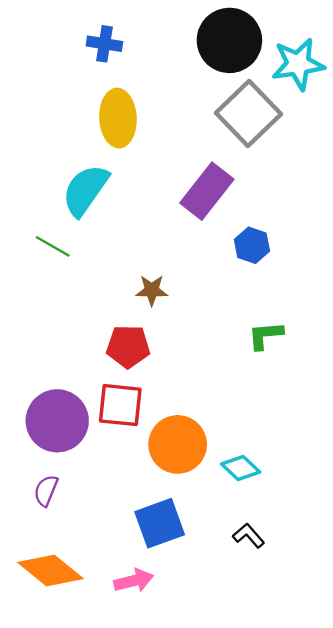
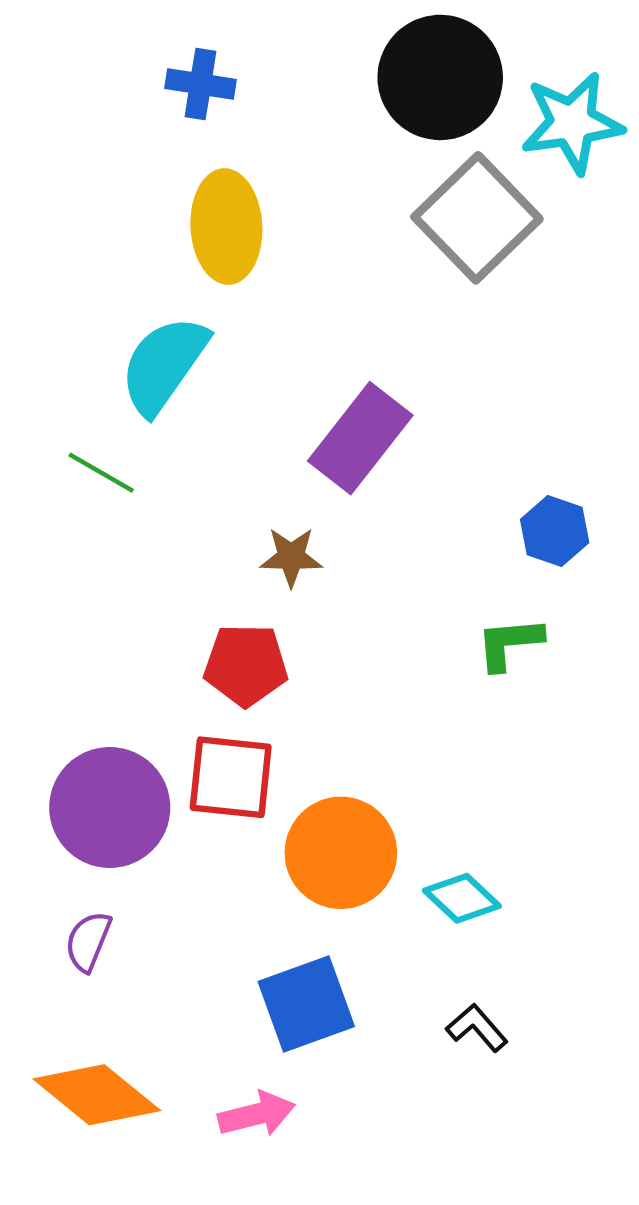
purple rectangle: (207, 191) -> (360, 438), moved
blue hexagon: (252, 245) -> (555, 531), moved

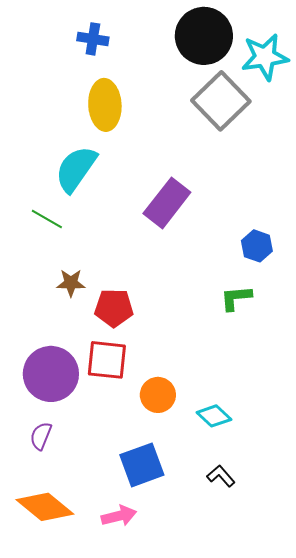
brown star: (291, 557) -> (71, 283), moved
orange circle: (341, 853) -> (158, 395), size x0.7

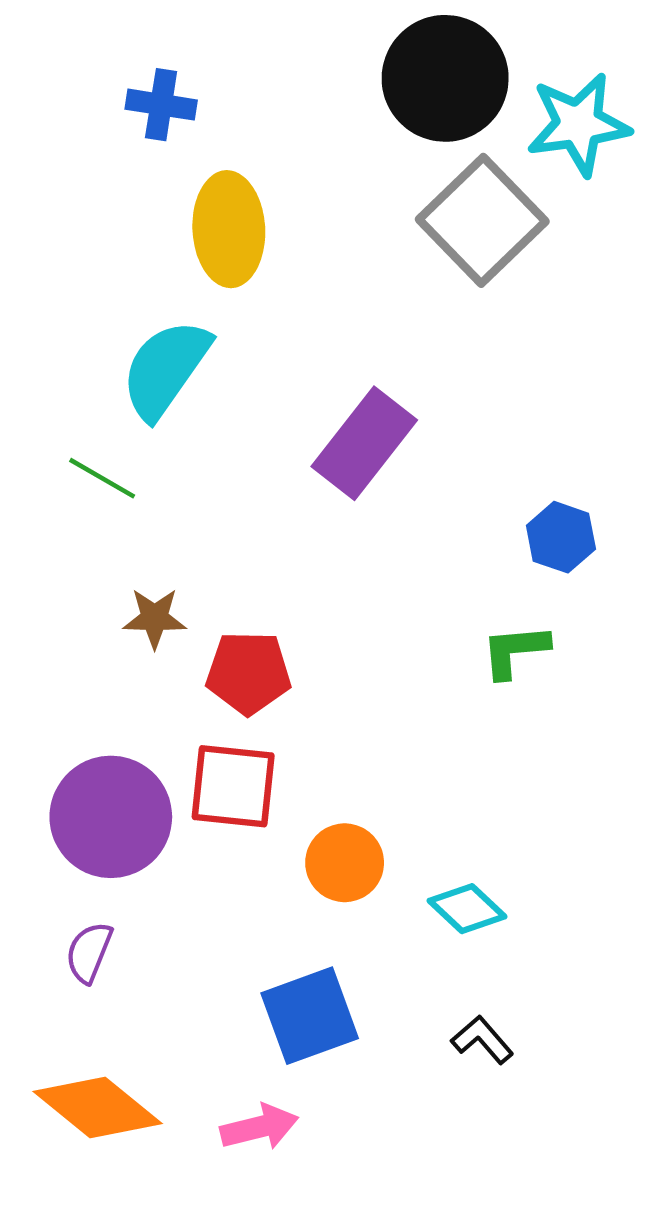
blue cross: (93, 39) -> (161, 105), moved

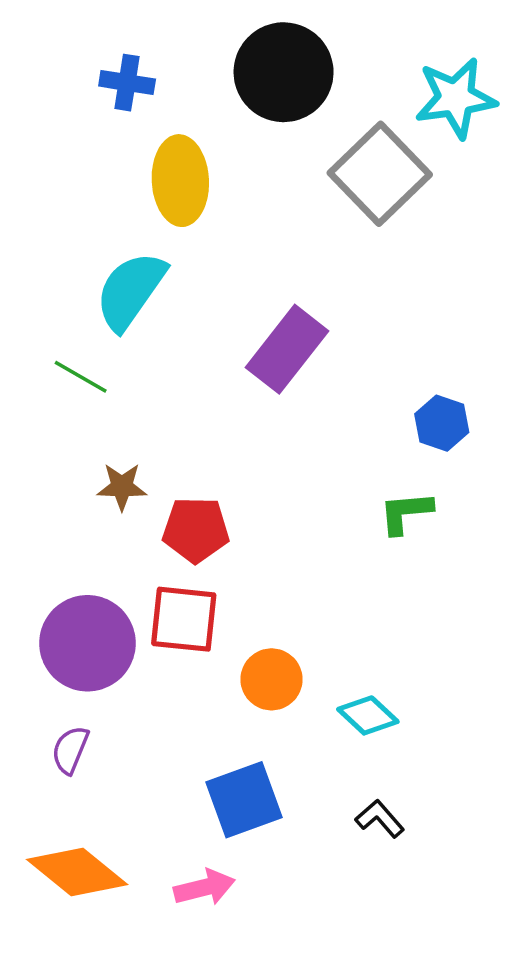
black circle: (445, 78) -> (284, 72), moved

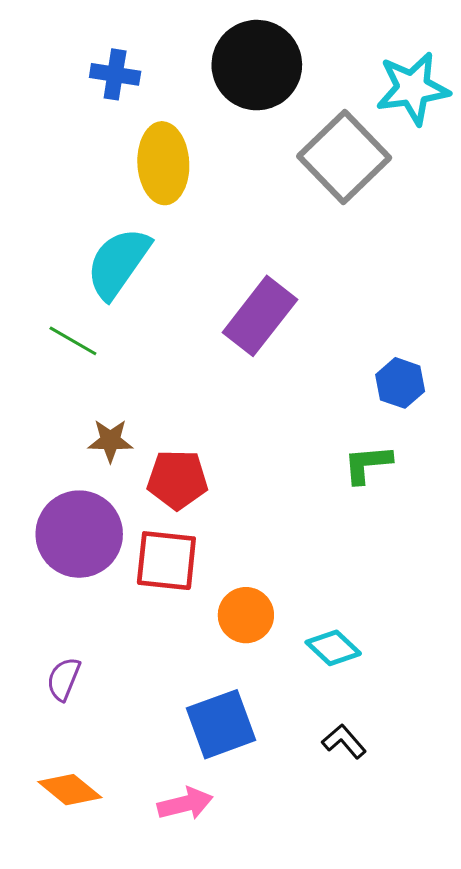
purple circle: (87, 643) -> (79, 534), moved
orange diamond: (77, 872) -> (70, 790), size x0.7

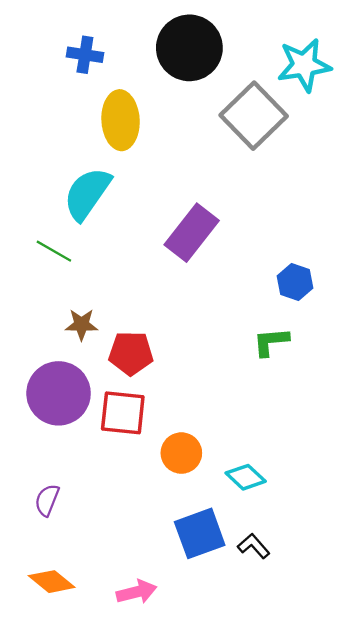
blue square: (221, 724) -> (200, 533), moved

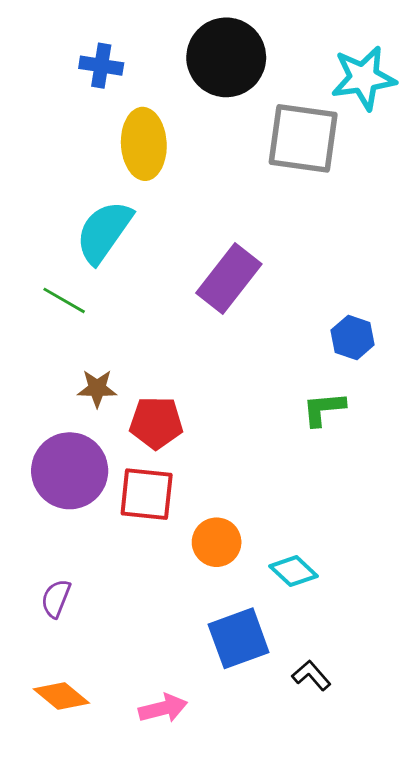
gray square: (254, 116) -> (303, 138), turned -38
black L-shape: (254, 546) -> (311, 675), moved

